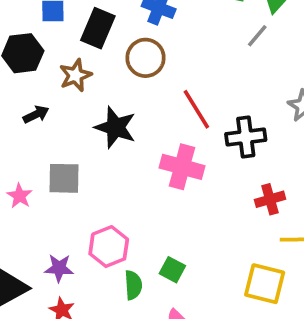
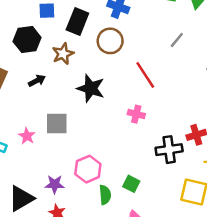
gray line: (257, 36) -> (177, 40), moved
black cross: (246, 137) -> (169, 150), moved
pink cross: (182, 167) -> (136, 114), size x0.6

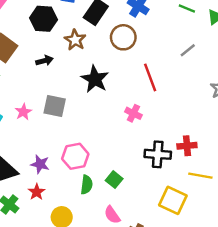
brown star: (63, 54) -> (75, 40), turned -30

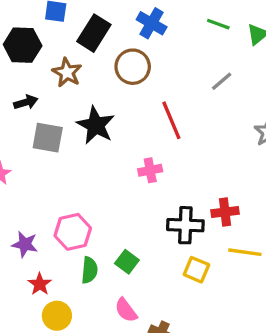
gray square: (55, 106) -> (48, 138), moved
pink cross: (133, 113) -> (150, 170), turned -35
red star: (37, 192) -> (40, 284), moved
yellow square: (173, 200) -> (196, 270), moved, size x0.7

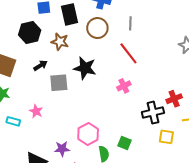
black rectangle: (94, 33) -> (69, 14), turned -30
gray line: (222, 81) -> (130, 23), moved, turned -32

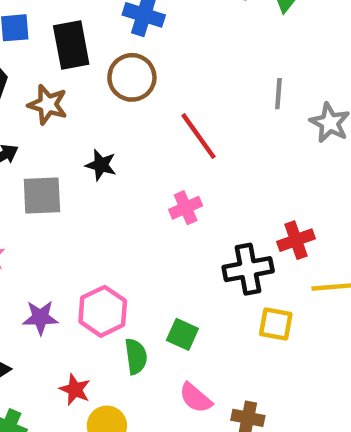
gray line: (130, 23) -> (278, 94), moved
black star: (85, 68) -> (101, 165), size x0.6
purple star: (62, 149) -> (40, 317), moved

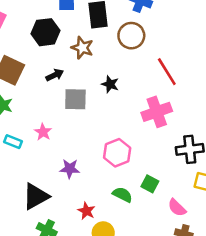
pink cross: (186, 208) -> (157, 112), size x1.6
pink hexagon: (103, 311) -> (117, 153), moved
green semicircle: (136, 356) -> (122, 195), turned -60
pink semicircle: (196, 398) -> (177, 208), moved

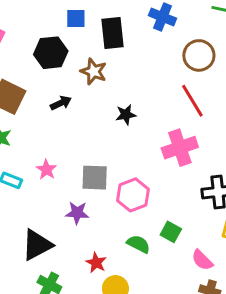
brown circle: (131, 36) -> (199, 55), moved
black star: (110, 84) -> (126, 115), turned -30
gray square: (75, 99) -> (95, 178), moved

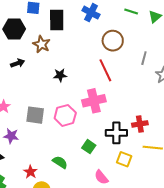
pink hexagon: (133, 195) -> (65, 115), moved
purple star: (77, 213) -> (11, 136), moved
green square: (171, 232) -> (89, 147), moved

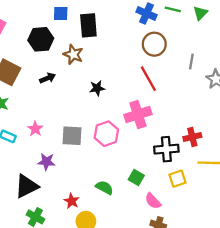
blue cross: (91, 13) -> (147, 13), moved
green square: (89, 147) -> (136, 177), moved
yellow square: (124, 159) -> (177, 179), turned -35

